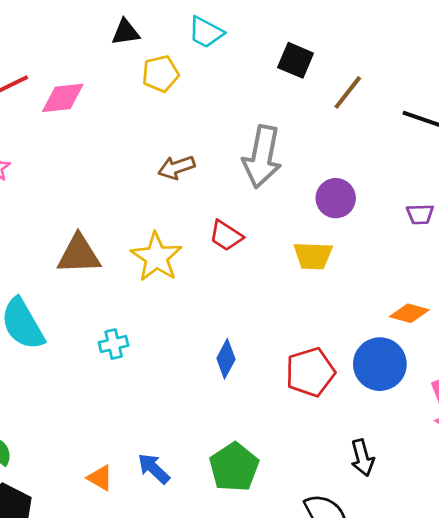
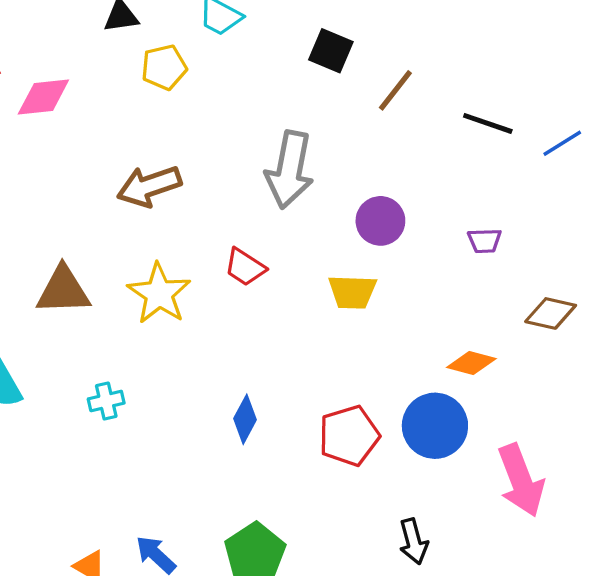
brown arrow: (176, 167) -> (149, 186), moved, size x1.4

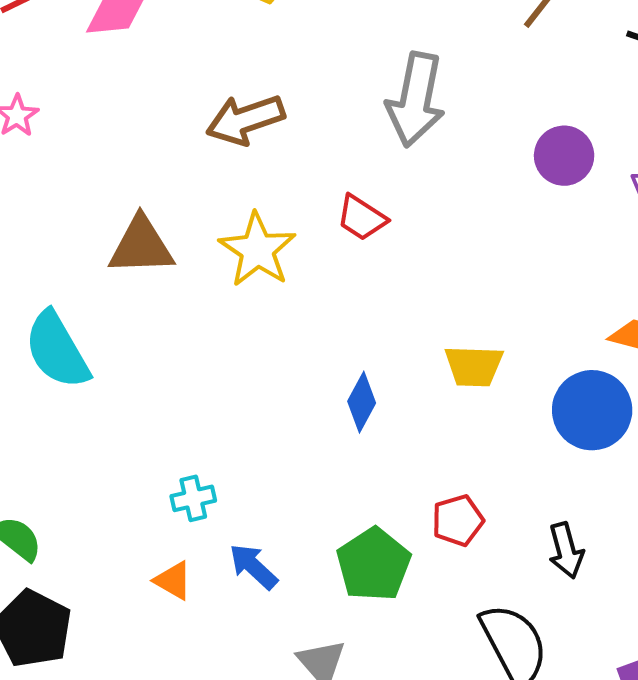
purple circle: (380, 221) -> (564, 156), moved
yellow trapezoid: (352, 292) -> (474, 366), moved
cyan cross: (106, 401) -> (193, 498), moved
red pentagon: (349, 436) -> (458, 520), moved, size x0.7

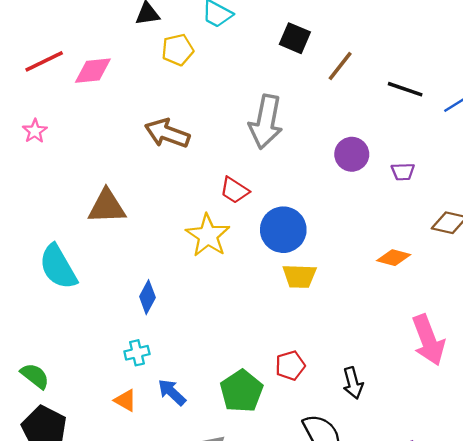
brown arrow: (245, 120) -> (167, 133), turned 39
yellow star: (257, 250) -> (208, 236), moved
blue diamond: (362, 402) -> (147, 297), moved
blue circle: (592, 410) -> (283, 230), moved

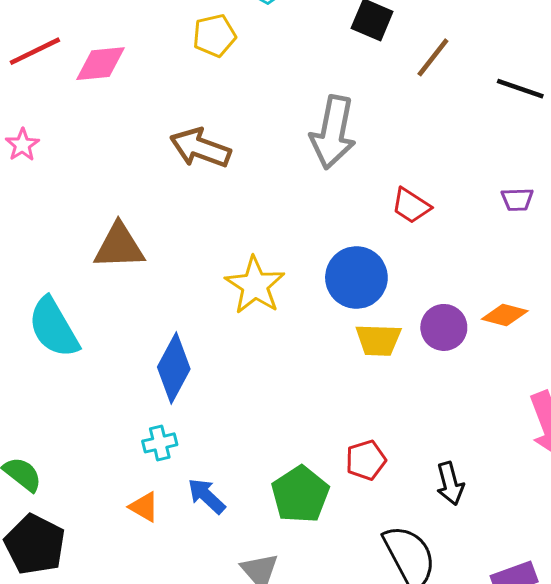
purple circle: (352, 154) -> (444, 327), moved
red trapezoid: (235, 190) -> (411, 206), moved
blue diamond: (147, 297) -> (174, 368), size x1.5

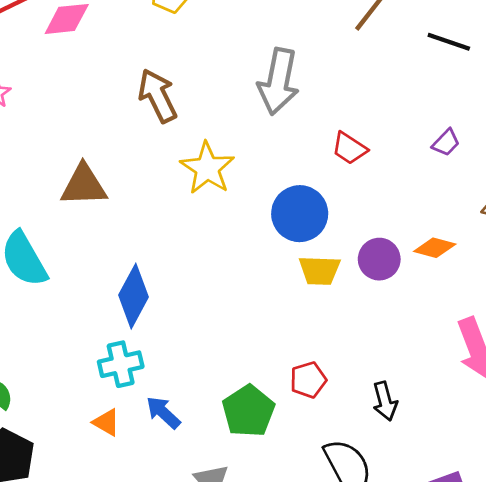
brown arrow: (200, 148) -> (158, 96), turned 44
purple trapezoid: (517, 199) -> (446, 143), turned -44
yellow star: (255, 285) -> (207, 168), moved
cyan cross: (160, 443) -> (121, 364), size x1.4

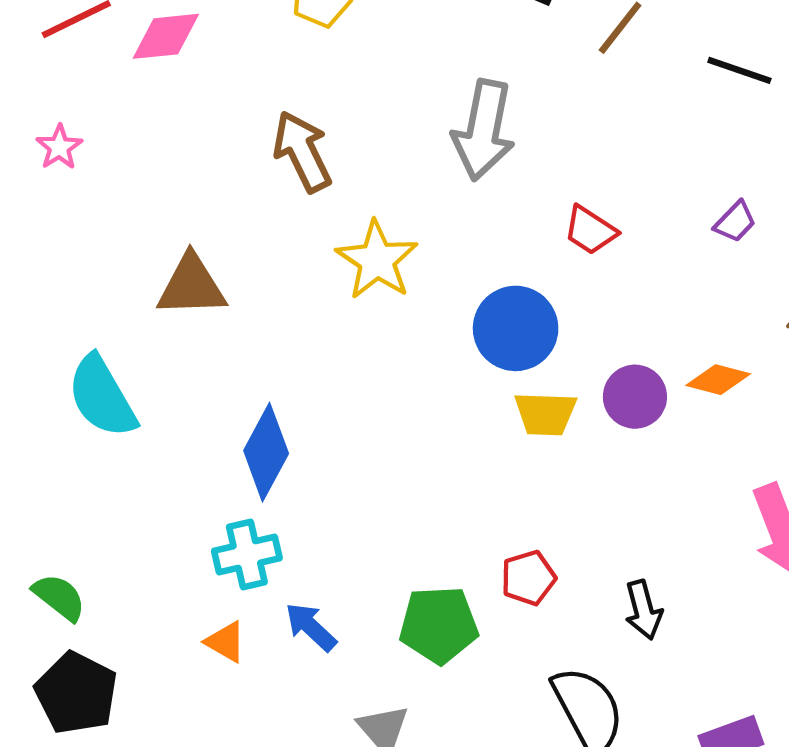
green pentagon: (249, 411) -> (439, 625), turned 30

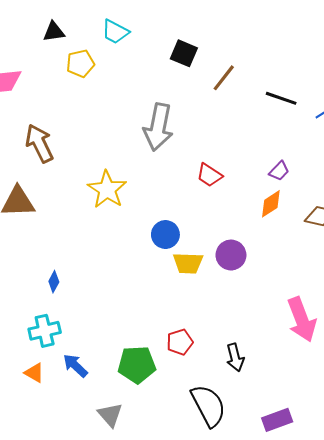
brown arrow: (302, 151) -> (39, 143), moved
blue circle: (516, 328) -> (165, 235), moved, size x0.7
orange diamond: (718, 380) -> (271, 204), moved, turned -48
blue diamond: (266, 452) -> (54, 282), size x0.5

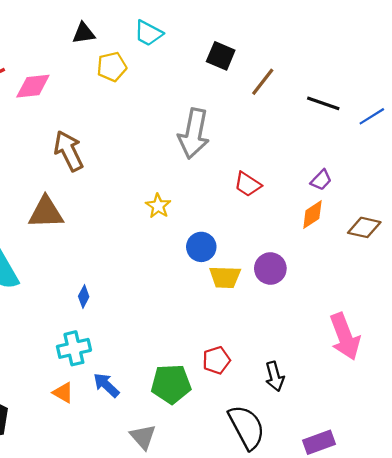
yellow star: (107, 189) -> (158, 206), moved, size x0.6

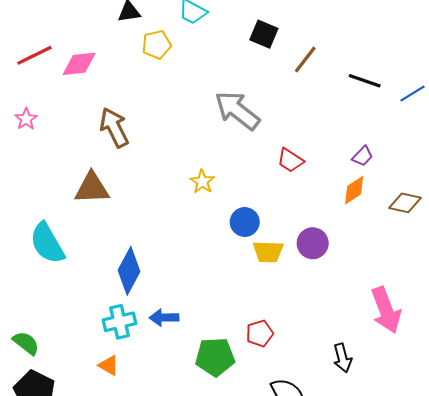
gray arrow: (194, 134) -> (237, 111), turned 117
blue diamond: (84, 297) -> (129, 271), size x2.0
black arrow: (275, 376) -> (342, 358), moved
blue arrow: (106, 385) -> (164, 318), moved, turned -44

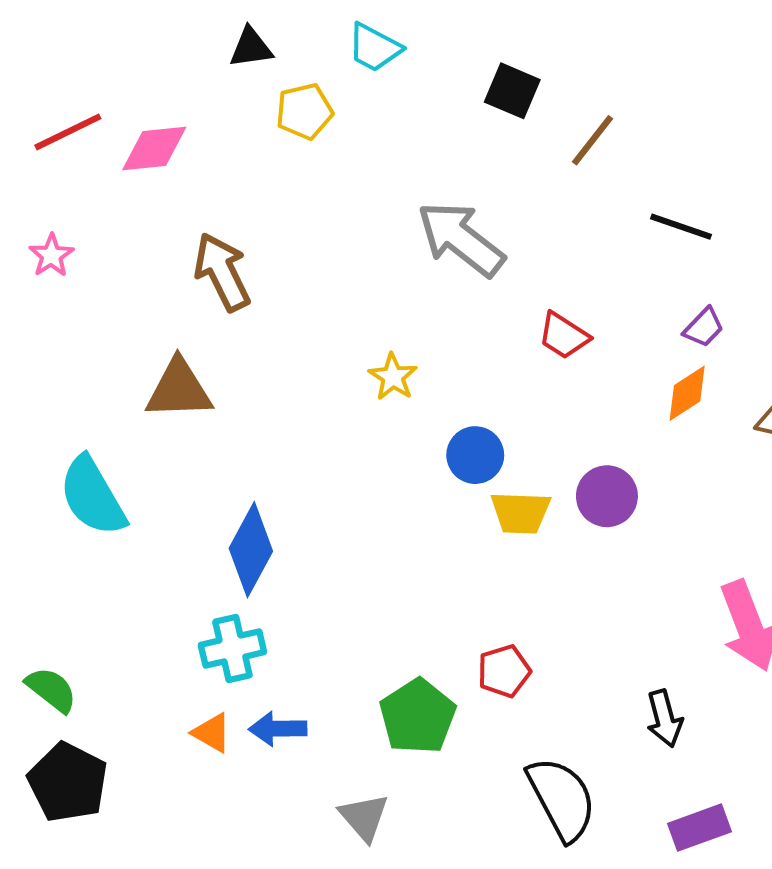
black line: (365, 81) -> (681, 227), moved
blue arrow: (164, 318) -> (278, 729), moved
green pentagon: (215, 357) -> (418, 716), turned -30

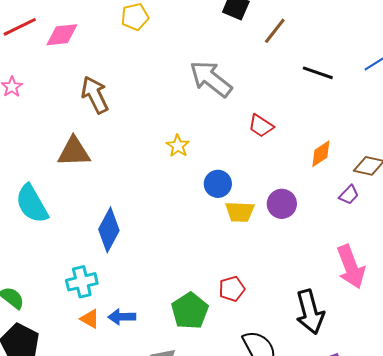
purple trapezoid: (704, 327) -> (349, 195), moved
cyan cross: (232, 648) -> (82, 282), moved
black arrow: (665, 718) -> (310, 312), size x1.6

